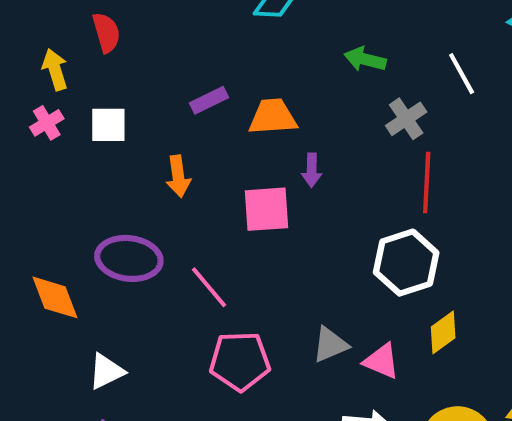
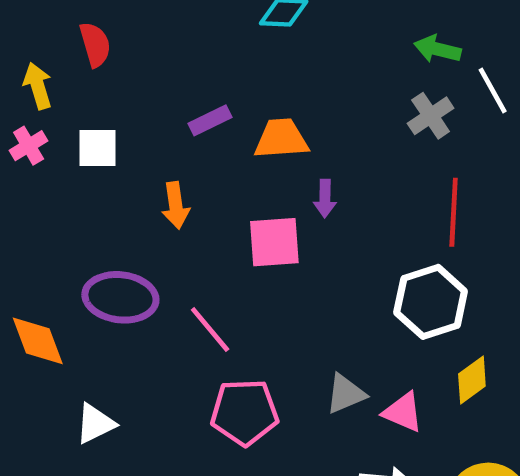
green arrow: (365, 59) -> (437, 49), moved
gray cross: (406, 119) -> (431, 116), moved

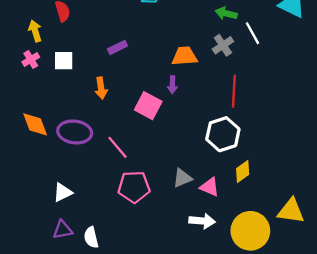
orange trapezoid: (281, 139) -> (184, 56), moved
pink square: (274, 242) -> (148, 106), turned 32
orange diamond: (38, 341) -> (35, 124), moved

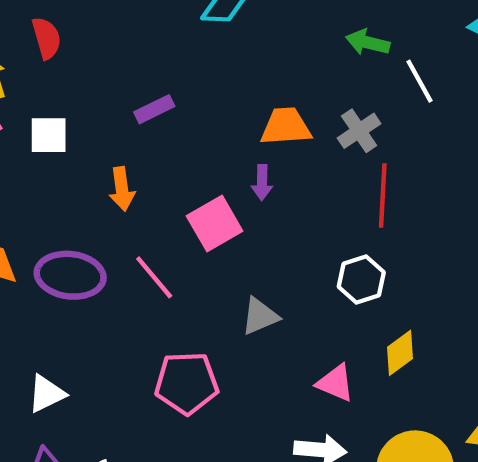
gray cross: (223, 45) -> (359, 131), moved
pink square: (148, 106) -> (215, 223), turned 32
white hexagon: (223, 134) -> (361, 280), size x0.7
pink line: (117, 147) -> (154, 277), moved
gray triangle: (182, 178) -> (260, 316), moved

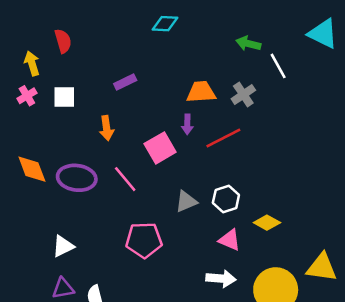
red line: (383, 195) -> (223, 138), moved, turned 60
white hexagon: (361, 280) -> (226, 199), moved
yellow diamond: (400, 353) -> (267, 223), turned 65

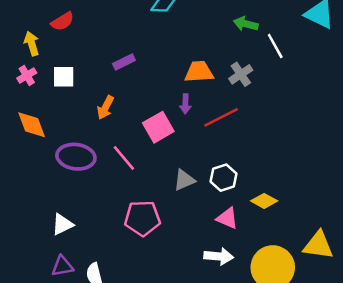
red semicircle: (63, 41) -> (62, 21), turned 75
orange arrow: (107, 128) -> (105, 108), turned 35
orange diamond: (32, 169) -> (32, 125), moved

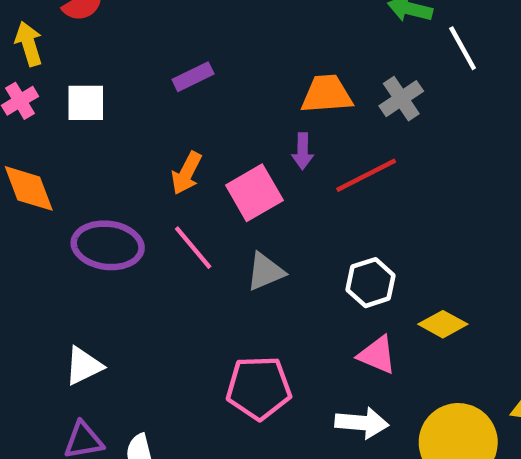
orange arrow: (105, 108) -> (187, 173), moved
gray triangle: (184, 180) -> (265, 272), moved
pink pentagon: (142, 218) -> (259, 388), moved

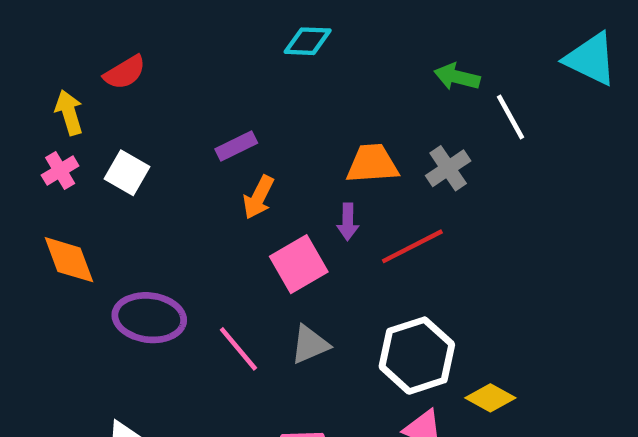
white square: (86, 103) -> (127, 173), turned 30
orange arrow: (187, 173) -> (259, 197), moved
pink line: (193, 248) -> (238, 349), moved
white hexagon: (371, 283) -> (417, 356), size x1.5

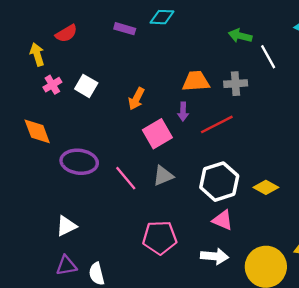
purple rectangle: (236, 146) -> (125, 29), moved, turned 42
gray cross: (448, 168) -> (236, 84), turned 30
pink cross: (60, 170) -> (52, 85), moved
white square: (127, 173) -> (86, 86), moved
yellow diamond: (490, 398) -> (266, 187), moved

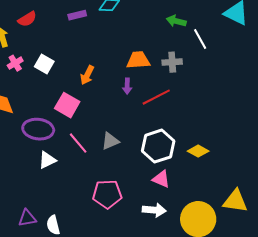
purple rectangle: (125, 29) -> (77, 15), turned -30
pink square: (157, 134) -> (67, 105), moved, turned -30
white triangle: (66, 226) -> (47, 160), moved

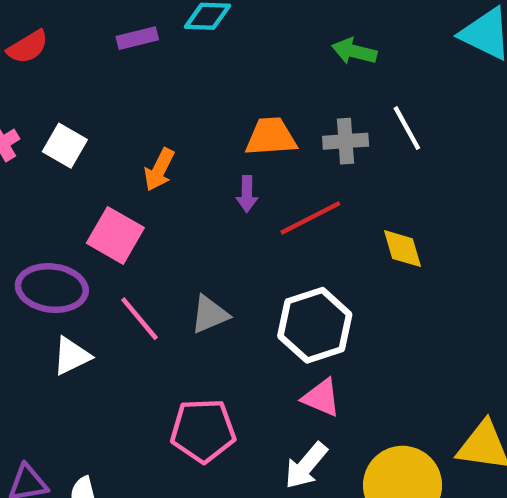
white line: (200, 39) -> (407, 128), moved
yellow diamond: (198, 151) -> (402, 249), moved, turned 45
white arrow: (154, 210) -> (306, 466), turned 125

